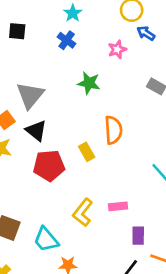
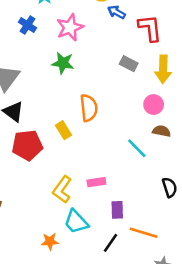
blue cross: (67, 40) -> (27, 25), moved
pink star: (117, 49) -> (70, 27), moved, size x1.5
cyan trapezoid: (46, 240) -> (76, 222), moved

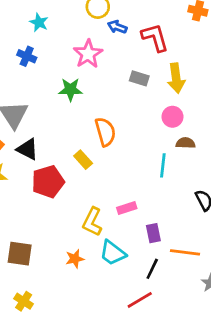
pink star: (70, 27) -> (88, 54), moved
cyan line: (137, 148) -> (163, 165), turned 60
orange star: (50, 241) -> (75, 259), moved

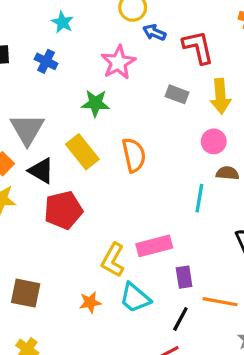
yellow rectangle: (83, 160) -> (82, 152), moved, size x1.5
pink rectangle: (127, 208) -> (154, 246), size x1.5

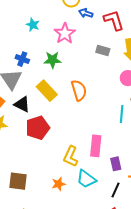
cyan star: (63, 22) -> (33, 25), moved
blue cross: (46, 61) -> (22, 59), moved
pink rectangle: (154, 246) -> (96, 146), turned -65

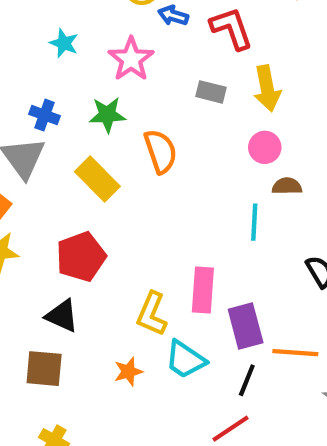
orange semicircle: (79, 90) -> (161, 151), moved
black triangle: (22, 104) -> (62, 316), moved
purple rectangle: (116, 164) -> (246, 326), size x1.5

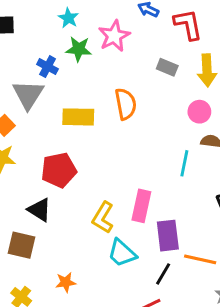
green star: (107, 115) -> (79, 49), moved
yellow rectangle: (97, 179) -> (78, 117), turned -52
orange star: (128, 372) -> (66, 282), moved

